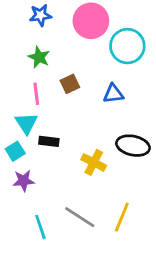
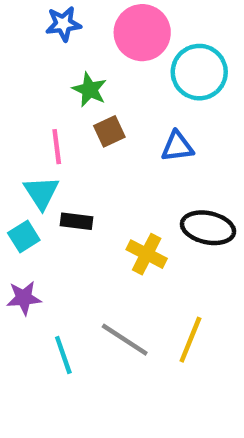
green star: (39, 57) -> (90, 90), moved
purple star: (24, 181) -> (24, 298), moved

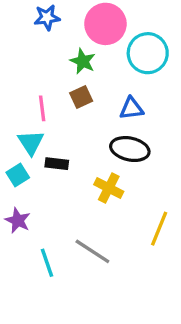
green star: (90, 90) -> (83, 61), moved
black ellipse: (208, 228) -> (130, 149), moved
purple star: (24, 298) -> (18, 220), turned 30
yellow line: (190, 340) -> (159, 229), moved

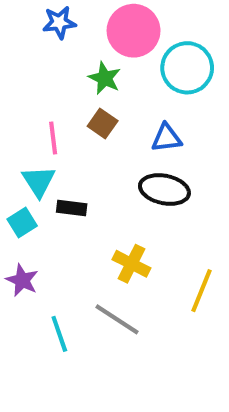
brown square: (81, 97) -> (103, 124), turned -30
yellow cross: (109, 188) -> (131, 264), moved

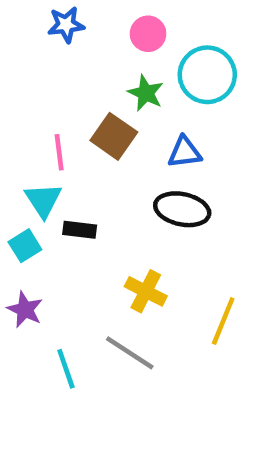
pink circle: (134, 31) -> (148, 34), size x0.6
green star: (105, 78) -> (146, 93), moved
brown square: (103, 124) -> (114, 136), size x1.4

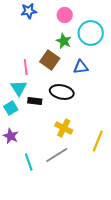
black ellipse: (182, 209) -> (62, 92), moved
gray line: (130, 353) -> (57, 155), turned -65

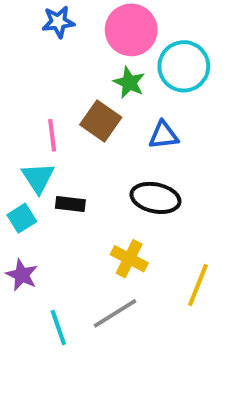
pink circle: (65, 15) -> (131, 30), size x1.6
black ellipse: (62, 92) -> (155, 198), moved

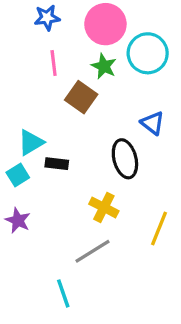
pink line: (52, 135) -> (54, 63), moved
blue triangle: (164, 135) -> (153, 123), moved, turned 45
cyan triangle: (38, 178) -> (31, 143), turned 32
black ellipse: (155, 198) -> (125, 159), turned 63
cyan line: (58, 328) -> (63, 293), moved

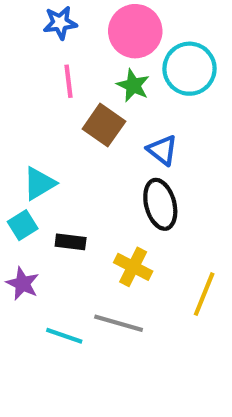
blue triangle: (153, 123) -> (162, 150), moved
black rectangle: (57, 164) -> (71, 242), moved
gray line: (92, 251) -> (119, 323), turned 48
cyan line: (63, 293) -> (64, 336), moved, turned -52

